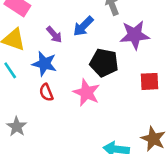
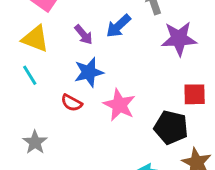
black pentagon: (104, 63) -> (171, 127), moved
blue star: (44, 64) -> (89, 72), moved, turned -30
red semicircle: (46, 92) -> (72, 103), turned -42

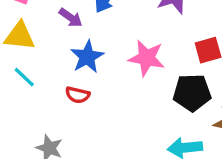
pink star: (119, 105) -> (147, 58), moved

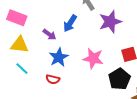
black pentagon: (192, 93) -> (119, 79), turned -30

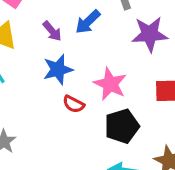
red semicircle: (53, 79) -> (74, 104), moved
black pentagon: (119, 79) -> (122, 126), moved

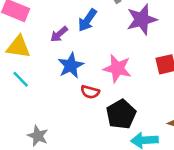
purple arrow: (52, 31) -> (59, 34), turned 102
black pentagon: (122, 126) -> (121, 114), moved

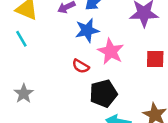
blue star: (71, 66) -> (87, 30), moved

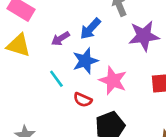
cyan line: (21, 39) -> (56, 79), moved

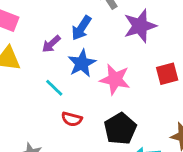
red semicircle: (83, 100) -> (72, 119), moved

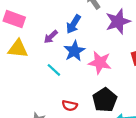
red semicircle: (72, 119) -> (70, 106), moved

